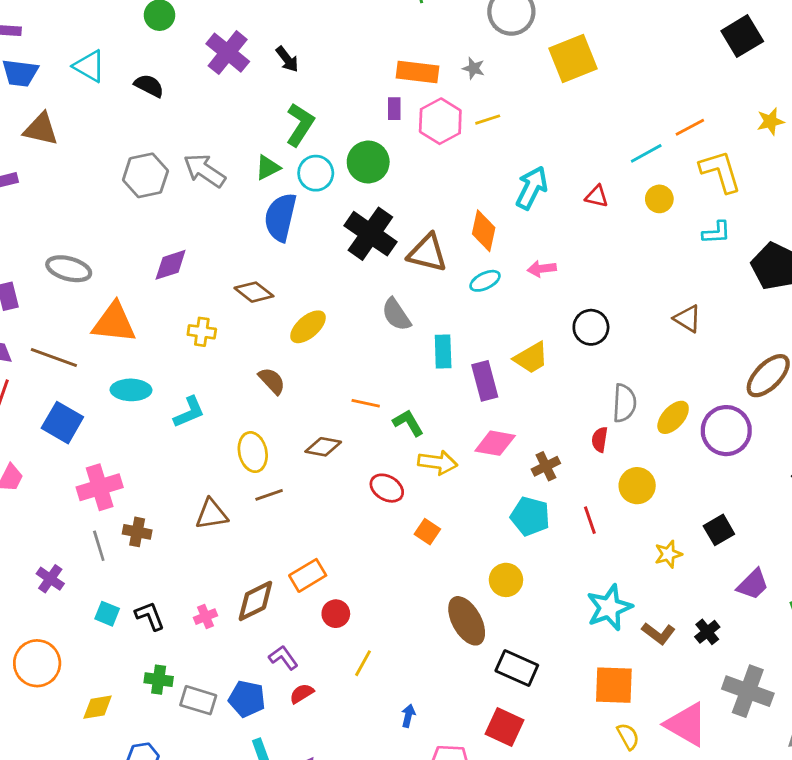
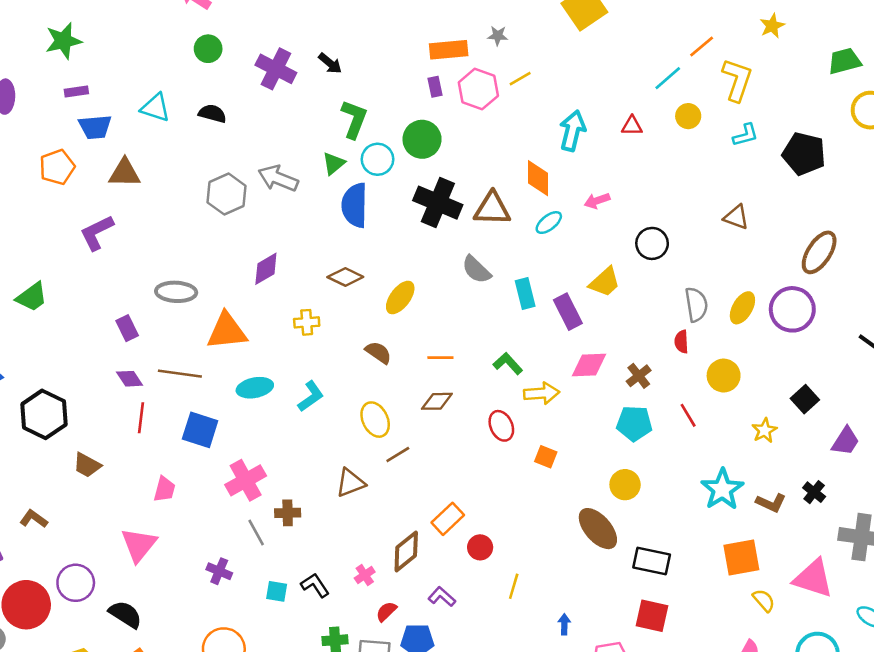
yellow L-shape: (720, 171) -> (737, 80), turned 48
orange line: (366, 403) -> (440, 358), moved
red ellipse: (387, 488) -> (501, 426), turned 48
red semicircle: (302, 694) -> (386, 611), moved

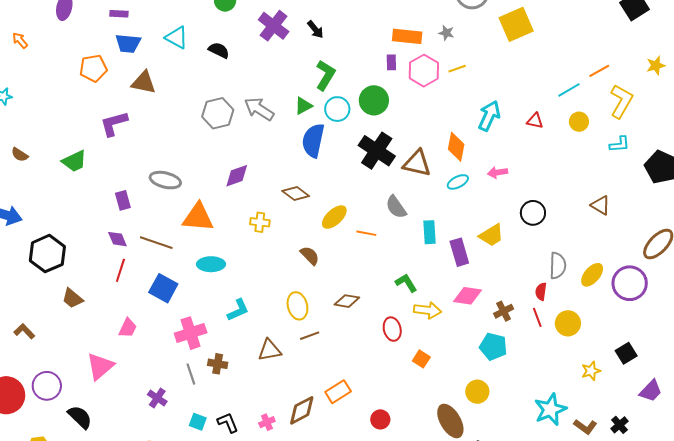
green trapezoid: (32, 297) -> (74, 161), moved
orange line: (440, 358) -> (366, 233), moved
cyan L-shape: (311, 396) -> (238, 310), moved
red line: (688, 415) -> (537, 317), moved
red circle: (480, 547) -> (380, 419), moved

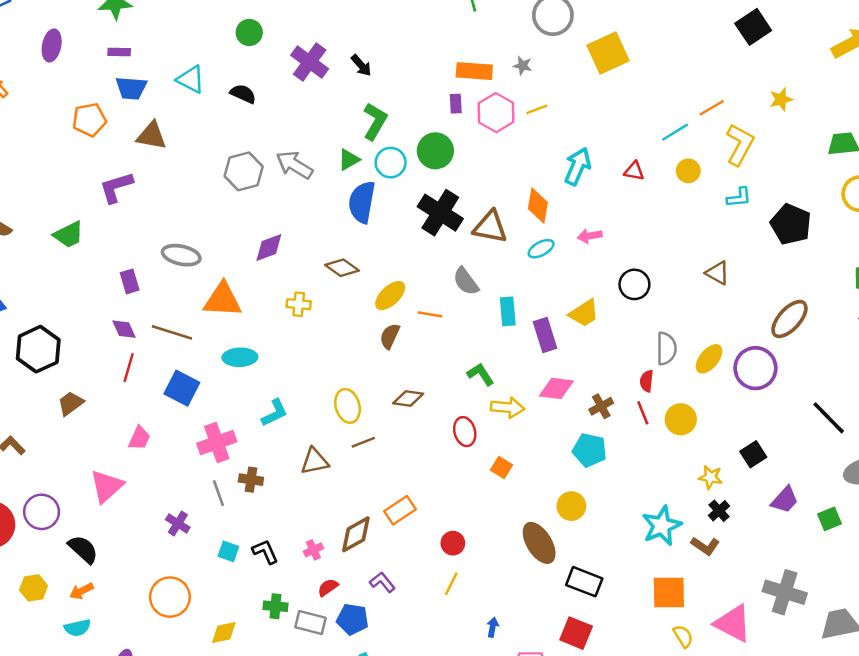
brown semicircle: (310, 256) -> (390, 336), moved, turned -110
brown trapezoid: (73, 298) -> (71, 403), turned 105
yellow star: (591, 371) -> (710, 477), turned 30
black cross: (619, 425) -> (719, 511), moved

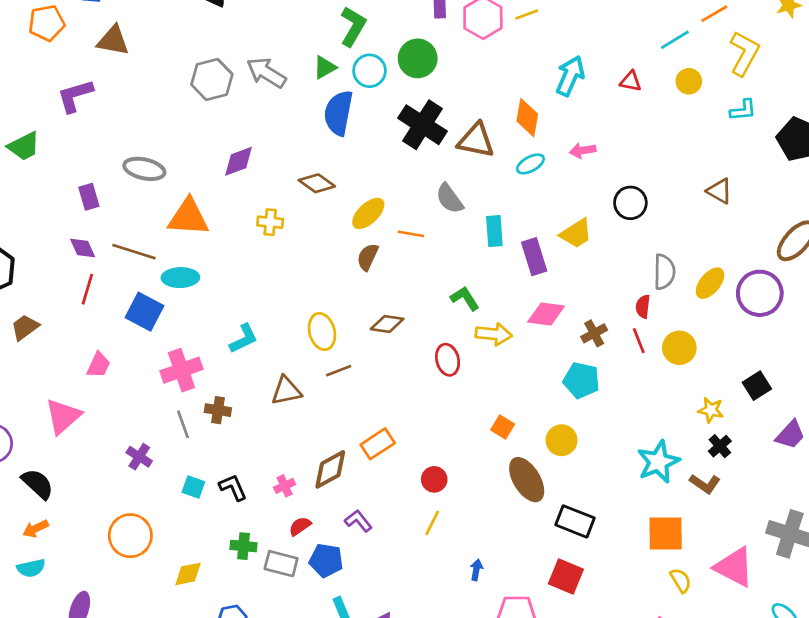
cyan ellipse: (240, 357) -> (180, 278), moved
orange square: (501, 468) -> (503, 427), moved

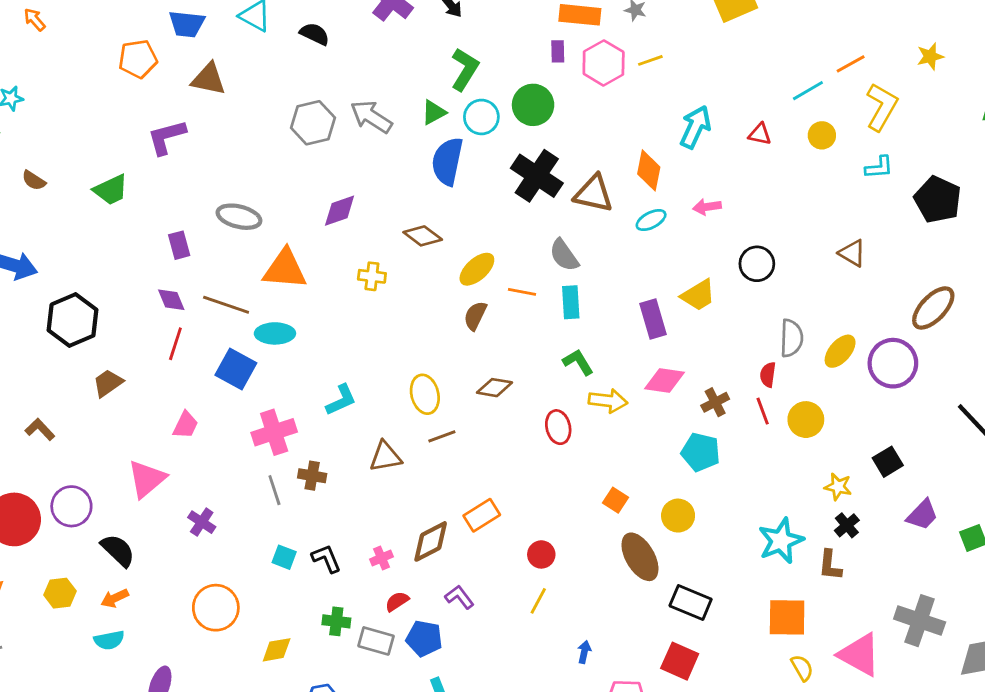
cyan rectangle: (494, 231) -> (571, 302), moved
purple cross: (139, 457) -> (202, 522), moved
brown L-shape: (705, 484) -> (830, 565), turned 60

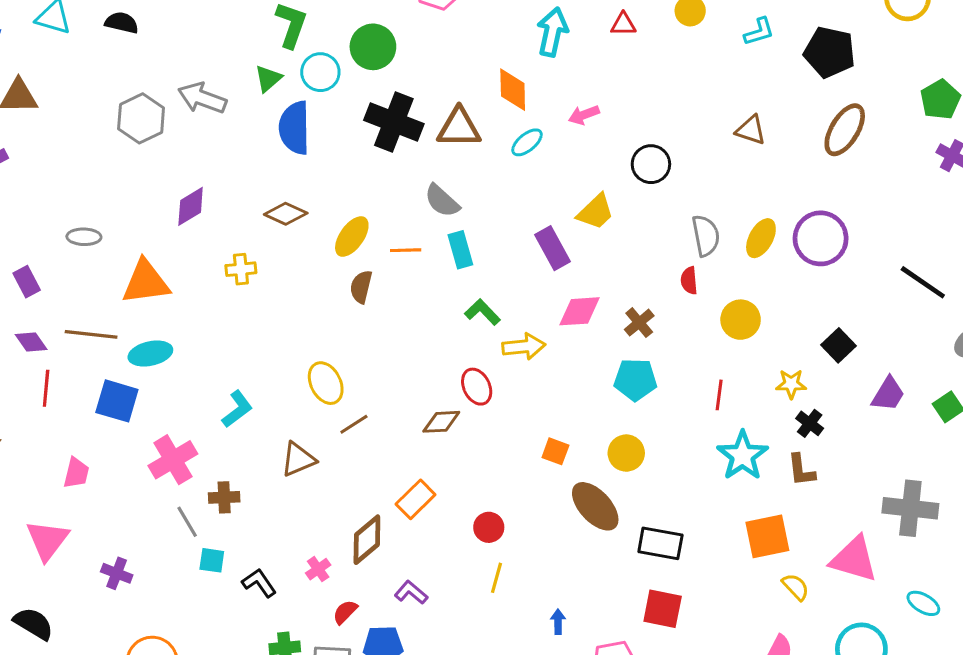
gray ellipse: (239, 217) -> (84, 237), size x0.7
brown ellipse: (933, 308) -> (845, 130), moved
brown diamond: (494, 388) -> (441, 422), moved
red line: (763, 411) -> (719, 395), moved, turned 40
cyan square: (284, 557) -> (212, 560), moved

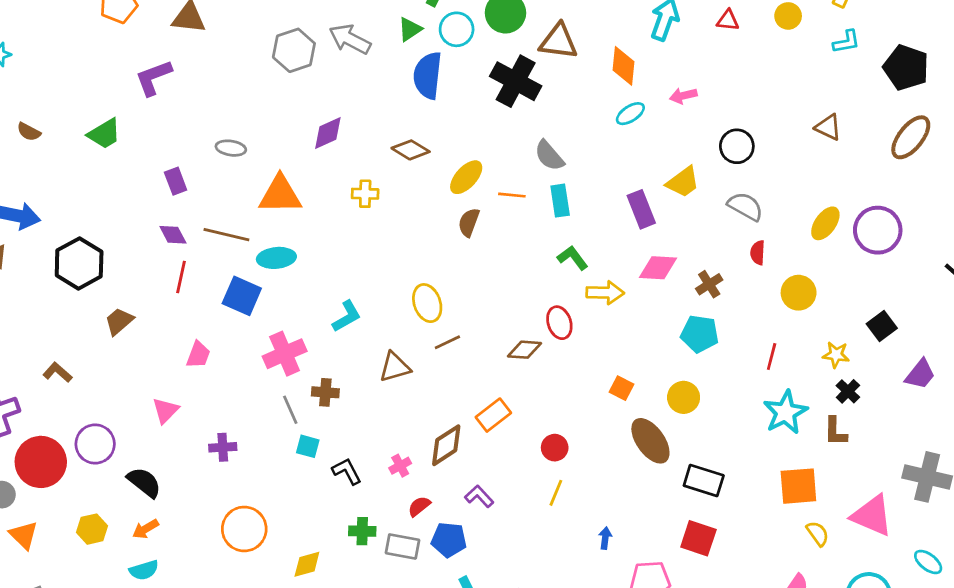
brown triangle: (459, 128) -> (558, 42), moved
gray semicircle: (706, 236) -> (745, 206), moved, turned -57
pink triangle: (47, 540) -> (165, 410), size x0.7
purple cross: (117, 573) -> (223, 447), turned -32

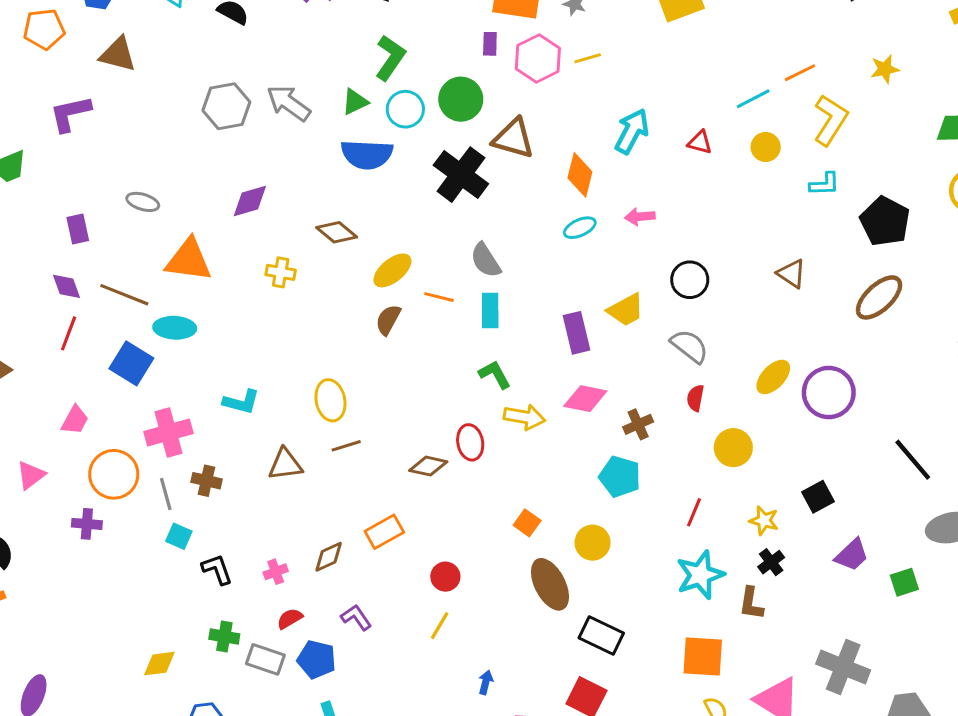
blue semicircle: (428, 75) -> (367, 154), turned -102
cyan L-shape: (347, 316) -> (241, 402), turned 36
brown diamond: (446, 445) -> (329, 557), size x0.7
orange circle: (244, 529) -> (114, 474), moved

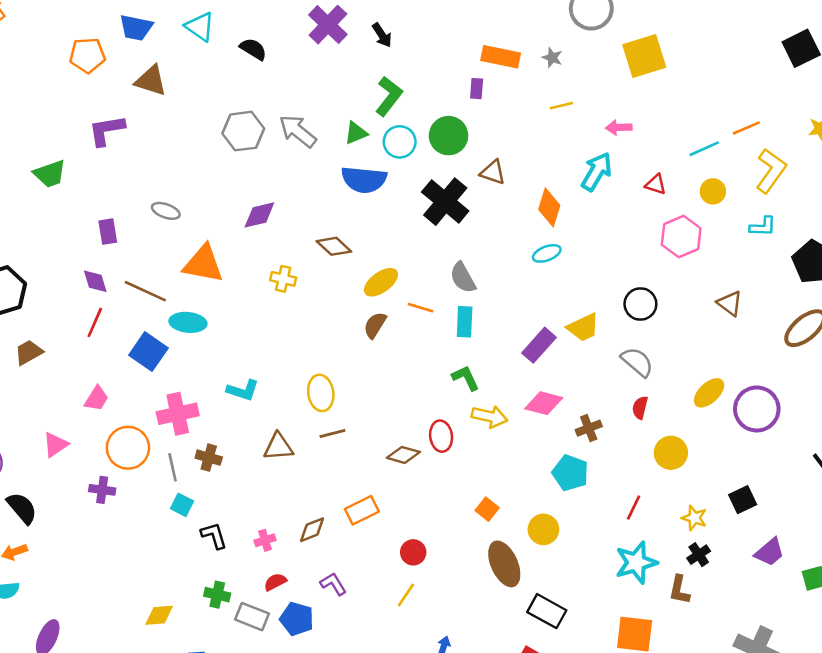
pink hexagon: (538, 58) -> (681, 237), moved
brown triangle: (513, 138) -> (493, 172), size x0.7
pink arrow: (640, 217) -> (619, 127), moved
purple rectangle: (577, 333) -> (539, 345), turned 52

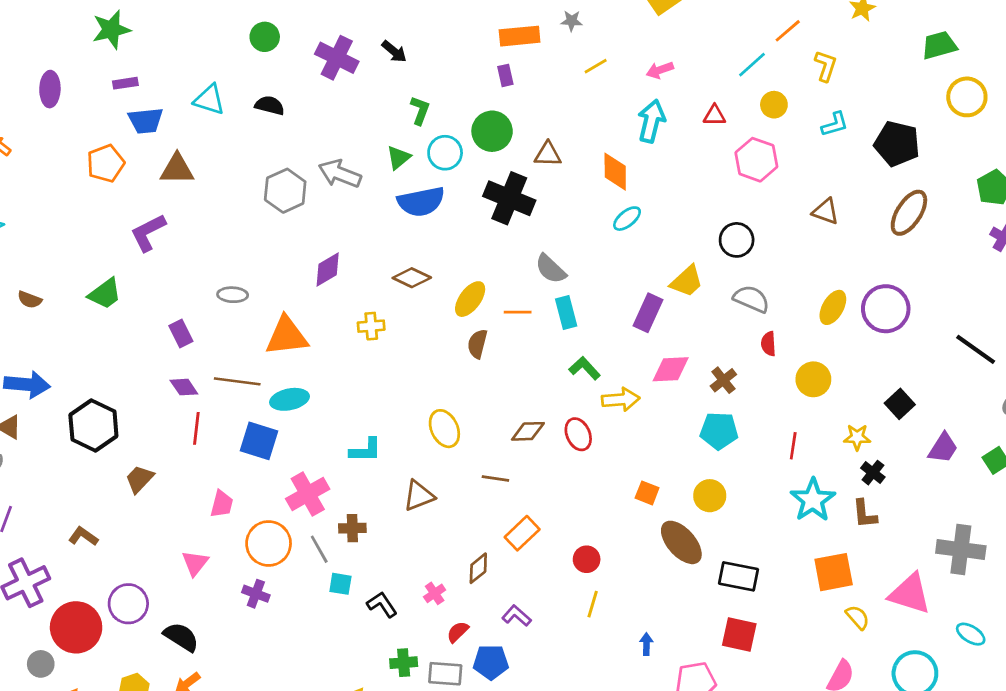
green L-shape: (389, 96) -> (420, 110), size x0.7
yellow L-shape: (771, 171) -> (826, 66), size x0.7
brown line: (332, 434) -> (495, 479), moved, turned 40
brown diamond: (403, 455) -> (528, 431), moved
purple cross: (102, 490) -> (256, 594), turned 30

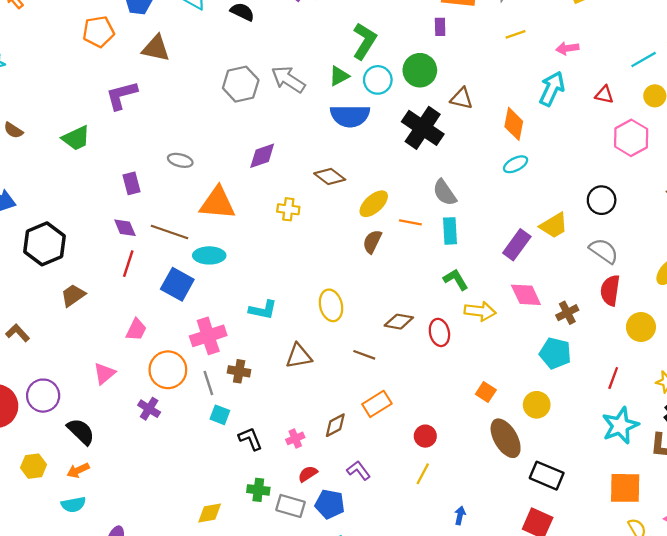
green L-shape: (420, 110) -> (364, 41), size x1.5
red semicircle: (768, 344) -> (610, 290), size x1.5
pink diamond: (671, 369) -> (526, 295), turned 56

